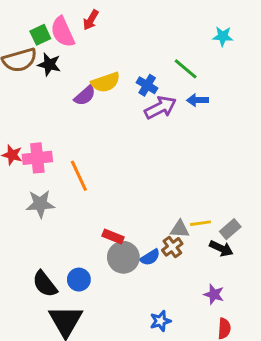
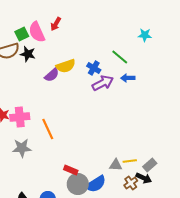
brown cross: (172, 247) -> (131, 183), moved
blue semicircle: (150, 257) -> (96, 184), size x1.5

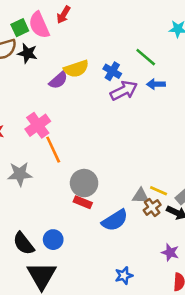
pink cross: (20, 117) -> (38, 125), moved, turned -30
yellow line: (130, 161) -> (159, 191), turned 32
brown cross: (131, 183) -> (152, 207), moved
gray circle: (78, 184) -> (84, 183), moved

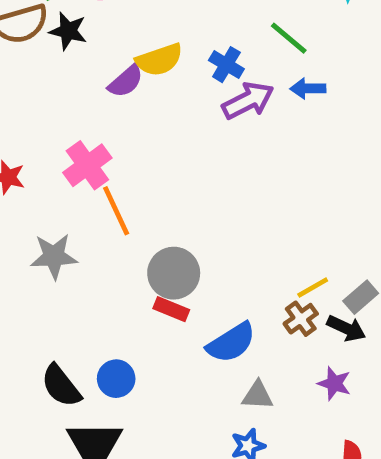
yellow line: (159, 191) -> (313, 288), turned -54
gray triangle: (141, 196) -> (258, 395), moved
purple star: (170, 252) -> (334, 383), moved

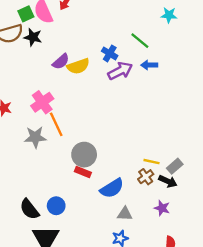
yellow semicircle: (159, 60) -> (78, 66), moved
gray star: (54, 256) -> (35, 137), moved
yellow line: (313, 288) -> (152, 162), turned 42

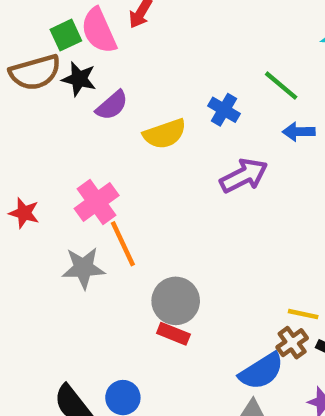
purple semicircle: (61, 62) -> (112, 105), moved
purple arrow: (120, 71) -> (244, 176), moved
blue semicircle: (112, 188) -> (261, 371), moved

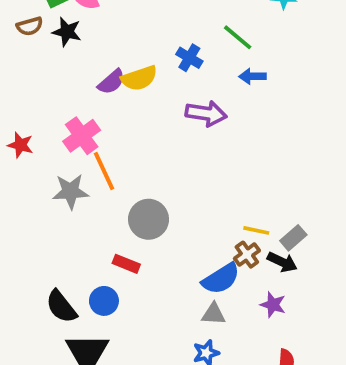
brown semicircle: (35, 72) -> (30, 26), size x0.6
purple semicircle: (112, 105) -> (111, 82), moved
purple arrow: (244, 176) -> (206, 113), turned 36
red rectangle: (173, 334) -> (126, 264), moved

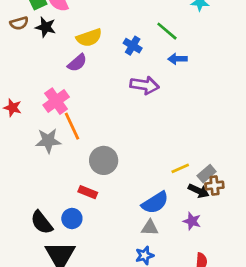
yellow semicircle: (139, 78) -> (89, 38), moved
yellow line: (256, 230) -> (180, 168), turned -36
brown cross: (247, 255) -> (214, 186), moved, turned 30

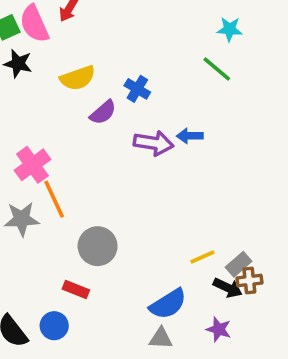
green line: (167, 31) -> (217, 69), moved
blue arrow: (178, 59) -> (190, 136), moved
purple semicircle: (77, 63) -> (103, 112), moved

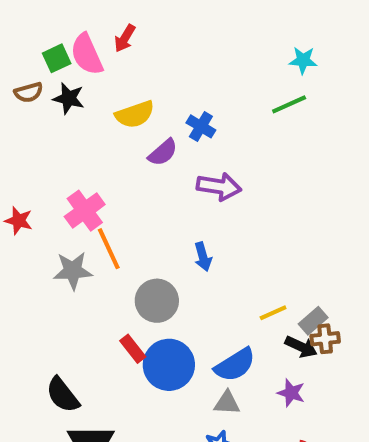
green line: (217, 69) -> (289, 104), turned -64
blue arrow: (190, 136) -> (203, 257), moved, turned -105
red rectangle: (76, 290) -> (133, 349), turned 30
blue circle: (54, 326) -> (169, 365), moved, size x1.6

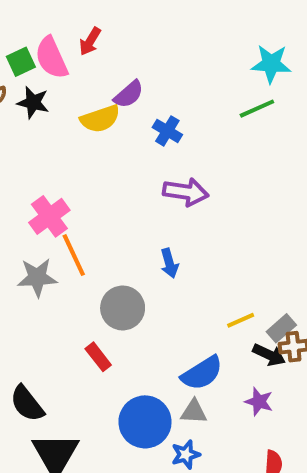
cyan star: (303, 60) -> (271, 64), size x1.4
purple semicircle: (163, 152) -> (129, 94), moved
blue circle: (169, 365) -> (145, 422), moved

